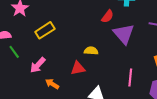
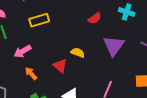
red semicircle: (108, 16) -> (95, 18), moved
red triangle: (78, 68) -> (60, 66), turned 35

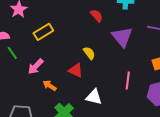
red semicircle: (95, 18) -> (97, 16), turned -80
yellow semicircle: (78, 53) -> (89, 53), turned 48

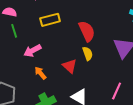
red semicircle: (97, 16) -> (87, 31), moved, size x1.5

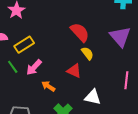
yellow rectangle: (50, 20) -> (24, 45), moved
green line: (14, 31) -> (13, 67), moved

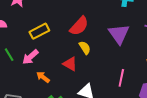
red semicircle: (80, 32) -> (79, 26), turned 80
yellow rectangle: (24, 45) -> (39, 31), moved

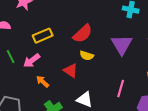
yellow semicircle: (85, 48) -> (87, 56), turned 136

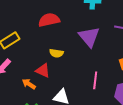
red semicircle: (83, 34) -> (49, 20), moved, turned -140
orange arrow: (43, 82) -> (29, 84), moved

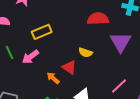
red semicircle: (49, 20) -> (98, 19), moved
pink line: (95, 80) -> (119, 86), turned 30

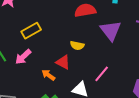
pink line: (119, 86) -> (102, 74), moved

